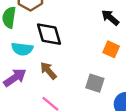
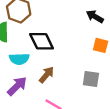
brown arrow: (48, 71) -> (47, 75), turned 90

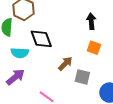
black arrow: (95, 17) -> (91, 21), turned 49
brown arrow: (47, 75) -> (65, 64), moved

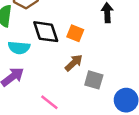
orange square: (94, 48) -> (75, 33), moved

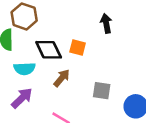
brown arrow: (74, 63) -> (62, 78), moved

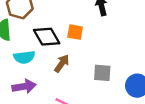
purple arrow: (22, 98) -> (24, 86), turned 40

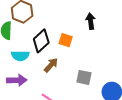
black diamond: (47, 37) -> (41, 41), turned 70

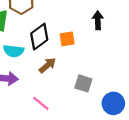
orange square: (66, 40) -> (67, 39), turned -32

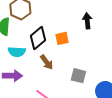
brown arrow: (47, 65) -> (47, 62), turned 98

